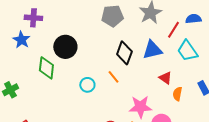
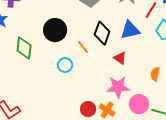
black circle: (65, 47) -> (55, 30), moved
orange line: (113, 77) -> (83, 47), moved
red triangle: (165, 78) -> (120, 58), moved

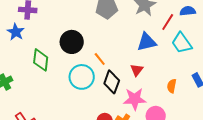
black diamond: (102, 33) -> (112, 82), moved
red triangle: (120, 58) -> (137, 70), turned 32
cyan circle: (65, 65) -> (82, 77), size x1.6

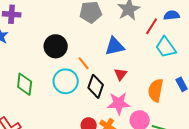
blue triangle: (147, 42) -> (115, 46), moved
green diamond: (41, 60) -> (25, 84), moved
orange semicircle: (172, 86) -> (156, 90), size x1.6

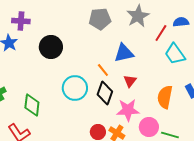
black circle: (56, 46) -> (51, 47), moved
orange line: (84, 63) -> (103, 70), moved
green diamond: (25, 84) -> (32, 105), moved

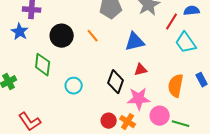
orange line: (103, 70) -> (93, 36), moved
red triangle: (130, 81) -> (141, 70), turned 40
cyan circle: (75, 88) -> (74, 86), moved, size x0.7
green diamond: (32, 105) -> (43, 65), moved

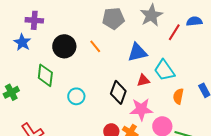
cyan trapezoid: (186, 43) -> (164, 70), moved
orange semicircle: (176, 86) -> (178, 96), size x0.7

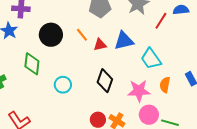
red triangle: (143, 80) -> (100, 45), moved
pink star: (141, 109) -> (139, 91), moved

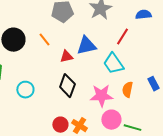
red line: (161, 21) -> (122, 37), moved
red triangle: (100, 45) -> (66, 57), moved

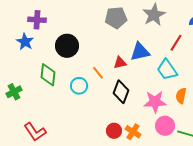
orange line: (44, 40) -> (98, 73), moved
cyan circle: (25, 90) -> (79, 86), moved

